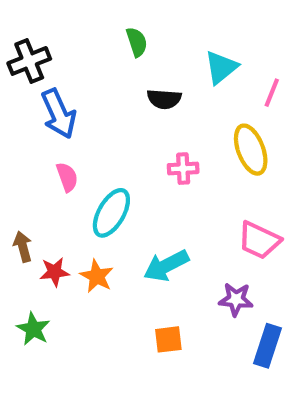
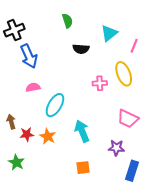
pink cross: (183, 169) -> (100, 83), moved
pink semicircle: (67, 177) -> (33, 87), turned -80
cyan arrow: (166, 266) -> (82, 131), turned 95

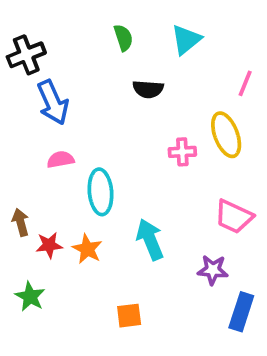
cyan triangle: (109, 33) -> (186, 40), moved
cyan ellipse: (55, 105) -> (100, 192), turned -35
orange square: (83, 168) -> (129, 316), moved

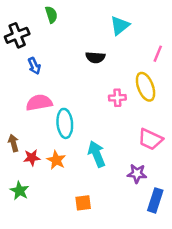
green semicircle: (123, 38) -> (51, 15), moved
blue arrow: (53, 102) -> (34, 66), size x0.6
pink semicircle: (61, 160) -> (39, 103), size x1.5

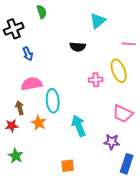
pink line: (158, 54) -> (129, 44), turned 72
brown arrow: (13, 143) -> (20, 108), moved
red star: (32, 158) -> (12, 126), moved
orange star: (56, 160) -> (39, 123), moved

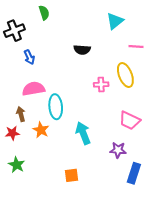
cyan triangle: (98, 21) -> (115, 21), moved

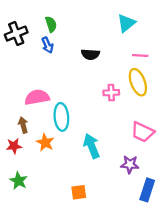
green semicircle: (44, 13) -> (51, 24), moved
pink line: (136, 46) -> (140, 56), moved
blue arrow: (29, 57) -> (48, 45), moved

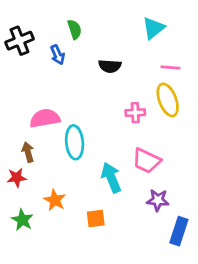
green semicircle: (51, 24) -> (75, 29), moved
pink trapezoid: (143, 132) -> (146, 161), moved
orange star: (45, 142) -> (55, 200), moved
orange square: (79, 192) -> (96, 218), moved

